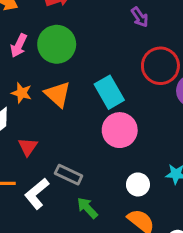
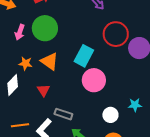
cyan rectangle: (109, 92) -> (84, 56), turned 65
red triangle: (28, 147) -> (43, 90), moved

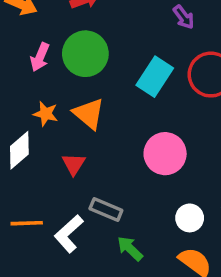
cyan rectangle: (84, 56) -> (155, 77), moved

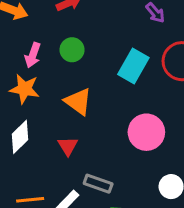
green circle: (85, 54) -> (72, 50), size x0.6
orange star: (46, 114) -> (24, 89), moved, size x1.4

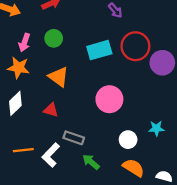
cyan rectangle: (133, 66) -> (99, 50), turned 45
red triangle: (68, 146) -> (51, 110), turned -42

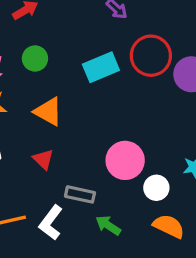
pink circle: (109, 99) -> (125, 160), moved
red triangle: (51, 110) -> (43, 159), turned 35

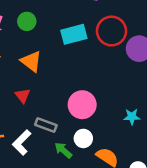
white circle: (156, 188) -> (83, 138), moved

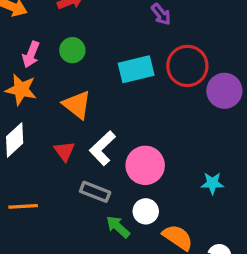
white L-shape: (22, 142) -> (102, 148), moved

